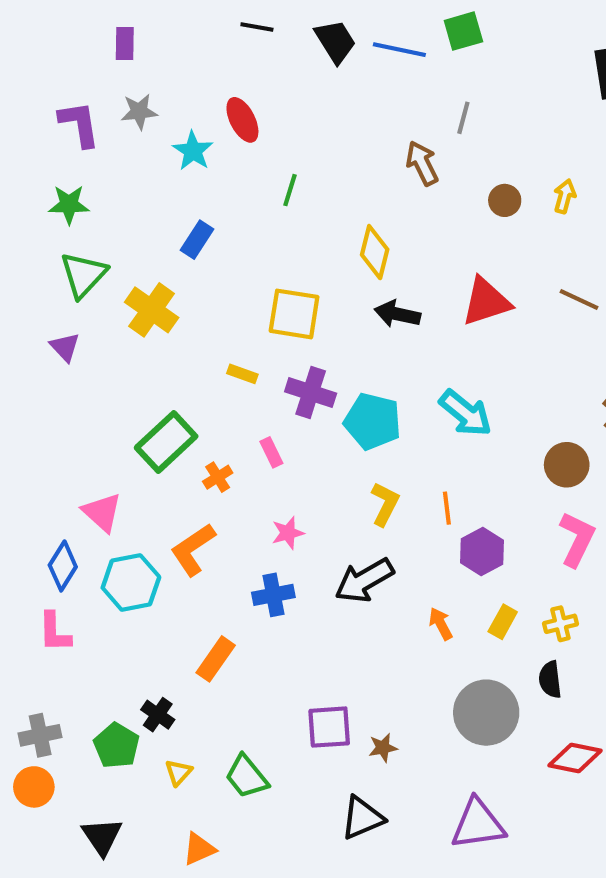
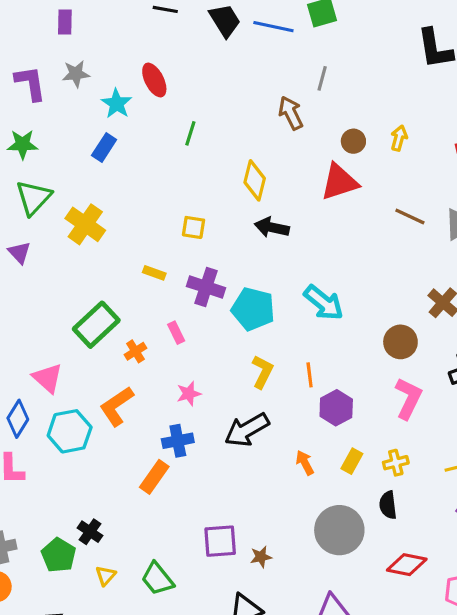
blue rectangle: (197, 240) -> (104, 147), moved
red triangle: (486, 302) -> (339, 182), moved
yellow square: (294, 314) -> (193, 227), size x0.6
orange rectangle: (216, 659) -> (154, 477), moved

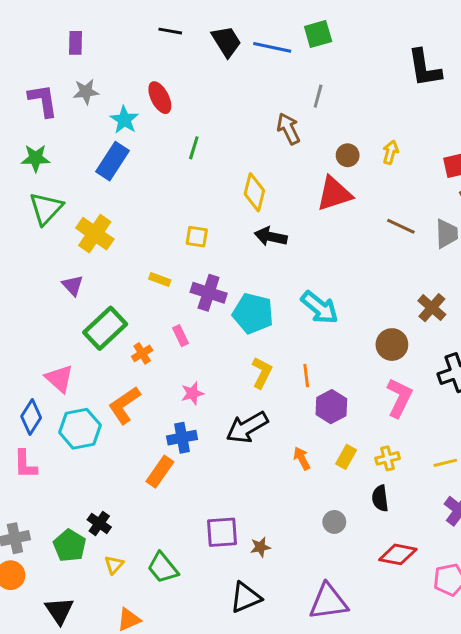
blue rectangle: (104, 147) -> (113, 161), size x1.4
purple triangle: (19, 253) -> (73, 285), moved
gray circle: (339, 530) -> (334, 522), size x0.5

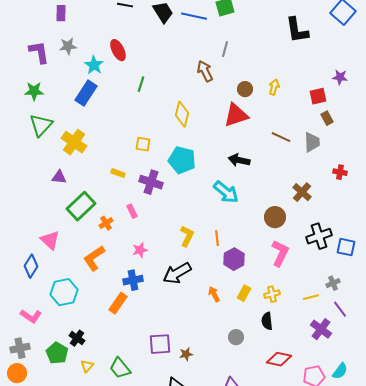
black arrow: (271, 237) -> (239, 160), moved
purple triangle: (73, 285) -> (59, 177), turned -42
cyan pentagon: (253, 313) -> (182, 160), moved
cyan hexagon: (80, 429) -> (64, 292), moved
pink L-shape: (25, 464) -> (31, 316), moved, turned -55

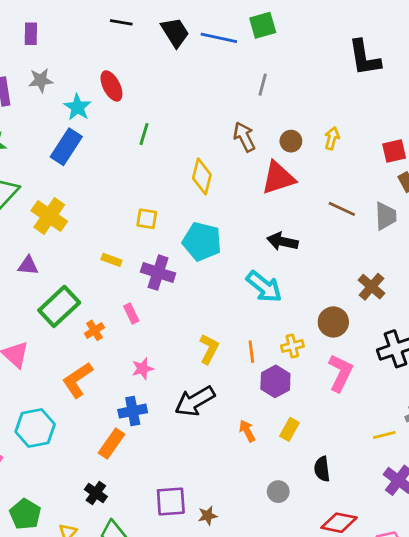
brown arrow: (205, 71) -> (244, 137), moved
yellow cross: (272, 294) -> (292, 346), moved
black cross: (77, 338) -> (96, 493), moved

